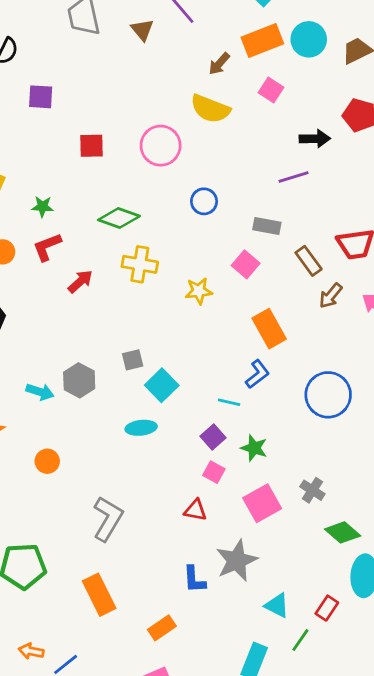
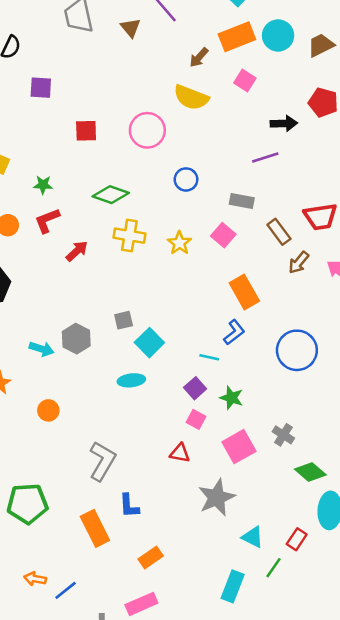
yellow star: (199, 291) -> (179, 243), moved, turned -30
blue L-shape: (194, 579) -> (129, 506), moved

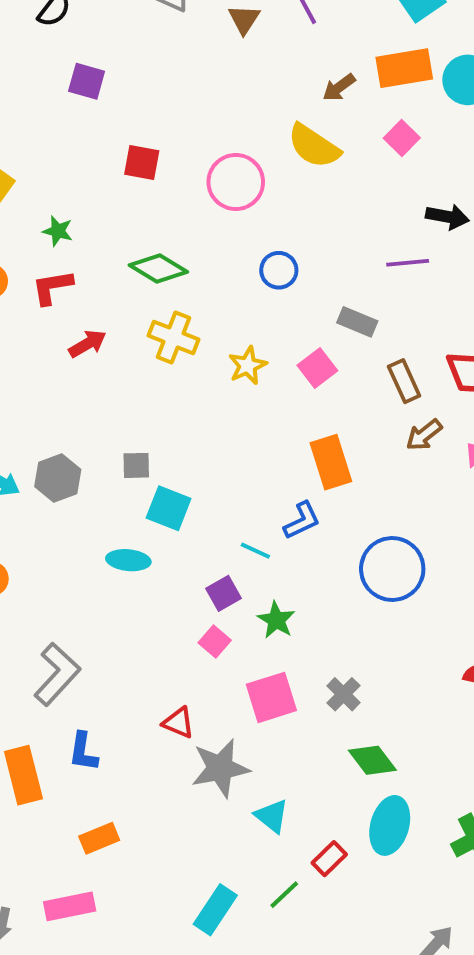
cyan square: (149, 343) -> (169, 508), turned -36
red triangle: (180, 453) -> (178, 723), moved
cyan triangle: (253, 537) -> (272, 816), moved

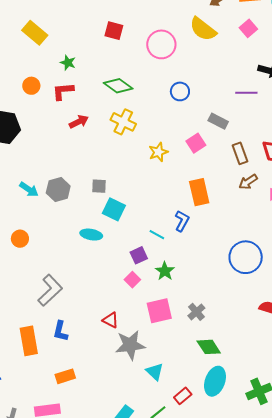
yellow star: (248, 365) -> (158, 152), moved
blue L-shape: (302, 521) -> (182, 221), turned -40
blue circle: (392, 569) -> (246, 257), moved

